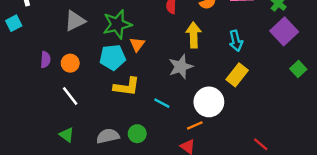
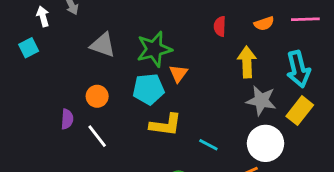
gray triangle: (75, 21) -> (103, 45), turned 45
cyan arrow: (236, 41) -> (298, 69), size x1.4
purple semicircle: (45, 60) -> (67, 119), moved
gray star: (181, 67) -> (261, 101), moved, turned 30

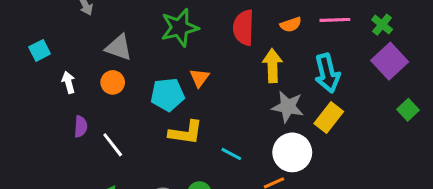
white arrow: (43, 16) -> (68, 82), moved
red semicircle: (220, 26) -> (244, 28), size x1.6
green star: (154, 49) -> (180, 28), moved
orange circle: (97, 96) -> (113, 82), moved

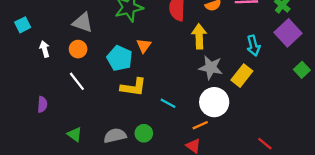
cyan arrow: (327, 73) -> (253, 46), moved, size x0.7
cyan pentagon: (167, 95) -> (120, 58), turned 30
purple semicircle: (81, 127) -> (42, 104), moved
white line: (113, 145) -> (77, 81), moved

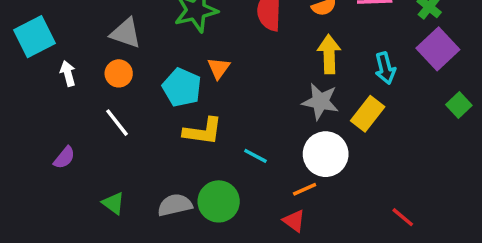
cyan square: (23, 25) -> (35, 37), size x1.6
yellow arrow: (199, 36) -> (329, 54), moved
purple semicircle: (42, 104) -> (64, 158), turned 35
green circle: (144, 133) -> (219, 201), size x1.5

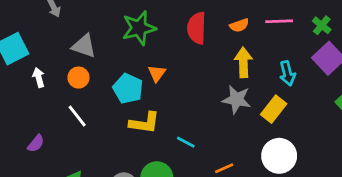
white circle: (326, 154) -> (279, 156), moved

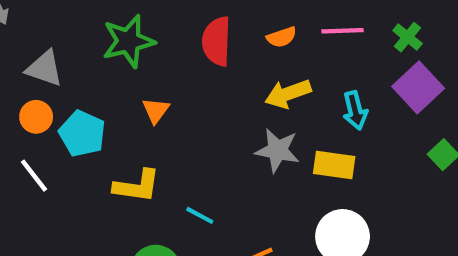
yellow arrow: (243, 62) -> (288, 94), turned -108
cyan pentagon: (128, 88) -> (82, 134), moved
yellow rectangle: (274, 109) -> (334, 165), turned 60

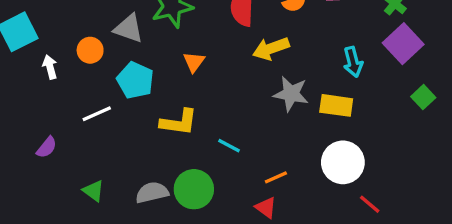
gray triangle: (44, 69) -> (129, 28), moved
yellow arrow: (288, 94) -> (271, 49), moved
orange circle: (36, 117) -> (90, 50), moved
white line: (34, 176) -> (97, 114), turned -76

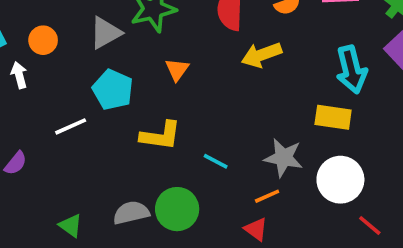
gray triangle: (129, 28) -> (105, 33), turned -48
orange circle: (90, 50) -> (43, 40), moved
cyan arrow: (353, 62) -> (351, 70), size x1.4
gray star: (291, 94) -> (284, 158), moved
green triangle: (93, 191) -> (71, 226), moved

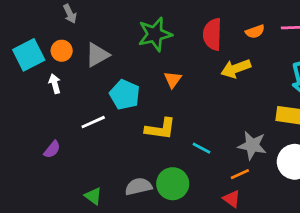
gray triangle: (105, 33) -> (97, 55), moved
orange circle: (43, 40) -> (62, 51), moved

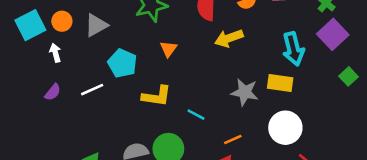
gray star: (252, 145) -> (245, 92), moved
purple semicircle: (52, 149) -> (53, 92), moved

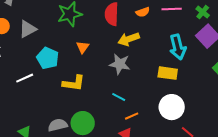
gray star: (245, 92) -> (120, 64), moved
cyan line: (196, 115) -> (119, 97), moved

